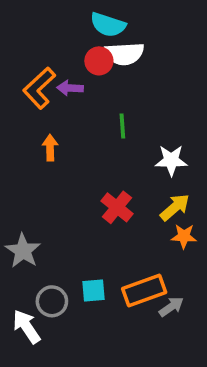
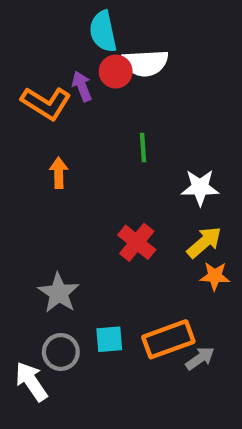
cyan semicircle: (108, 25) -> (103, 31), moved, turned 60
orange L-shape: (39, 88) -> (46, 103), turned -105
purple arrow: (70, 88) -> (82, 86), moved, turned 65
gray star: (23, 251) -> (59, 293), moved

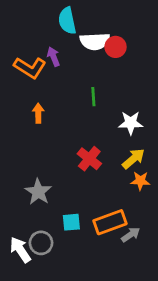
red circle: (116, 72) -> (116, 47), moved
gray circle: (61, 352) -> (41, 243), moved

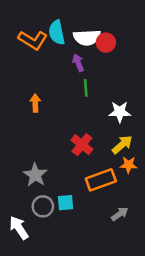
cyan semicircle: (67, 21) -> (57, 32), moved
purple arrow: (53, 57) -> (78, 63), moved
orange L-shape: (30, 68) -> (33, 40), moved
orange rectangle: (110, 222) -> (101, 180), moved
gray circle: (41, 243) -> (43, 206), moved

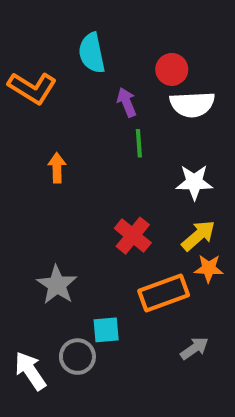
white semicircle: (87, 38) -> (192, 104), moved
orange L-shape: (33, 40) -> (32, 88), moved
gray circle: (43, 206) -> (77, 357), moved

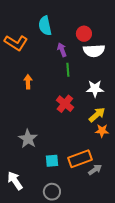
red cross: (133, 236) -> (65, 104), moved
orange rectangle: (164, 293) -> (80, 159), moved
gray circle: (77, 357) -> (52, 192), moved

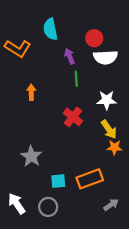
yellow arrow: (97, 115) -> (109, 129), turned 96
gray arrow: (95, 170) -> (111, 205), moved
gray circle: (52, 192) -> (48, 207), moved

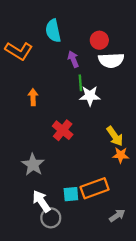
white star: (107, 100) -> (90, 96), moved
red cross: (73, 117) -> (63, 130), moved
cyan square: (58, 181) -> (71, 194), moved
white arrow: (17, 204) -> (41, 201), moved

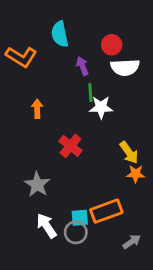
gray circle: (51, 218) -> (76, 232), moved

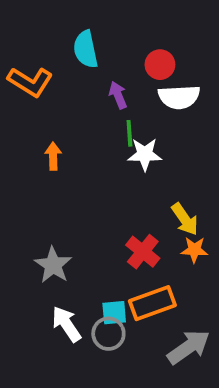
red cross: (70, 146) -> (143, 252), moved
gray arrow: (132, 242) -> (189, 347), size x1.6

